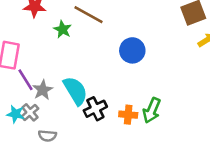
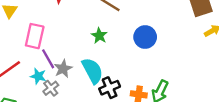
green star: (63, 29) -> (99, 36), moved
cyan star: (16, 114) -> (38, 76), moved

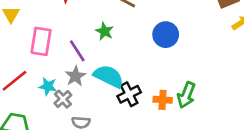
green star: (99, 36) -> (104, 31), moved
purple line: (48, 59) -> (77, 51), moved
cyan semicircle: (92, 71) -> (109, 76), turned -32

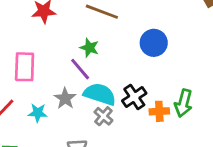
purple line: (77, 51) -> (80, 69), moved
black cross: (129, 94) -> (134, 97), moved
gray cross: (63, 99) -> (103, 116), moved

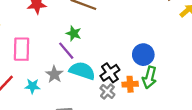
blue circle: (154, 43) -> (143, 55), moved
gray cross: (103, 116) -> (107, 91), moved

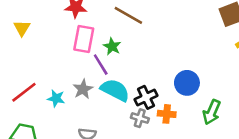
pink rectangle: (22, 49) -> (84, 39), moved
green arrow: (149, 77) -> (212, 112), moved
gray cross: (107, 91) -> (140, 118), turned -32

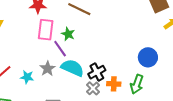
blue circle: (187, 83) -> (148, 57), moved
green arrow: (212, 112) -> (137, 84), moved
gray cross: (140, 118) -> (93, 88), turned 32

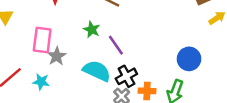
pink rectangle: (46, 30) -> (42, 40), moved
purple line: (60, 49) -> (116, 45), moved
gray star: (47, 69) -> (57, 56), moved

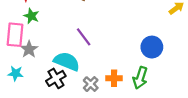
green star: (92, 30) -> (31, 16), moved
black cross: (126, 76) -> (56, 78), moved

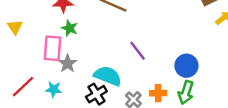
purple line: (84, 37) -> (138, 51), moved
blue circle: (152, 47) -> (186, 66), moved

